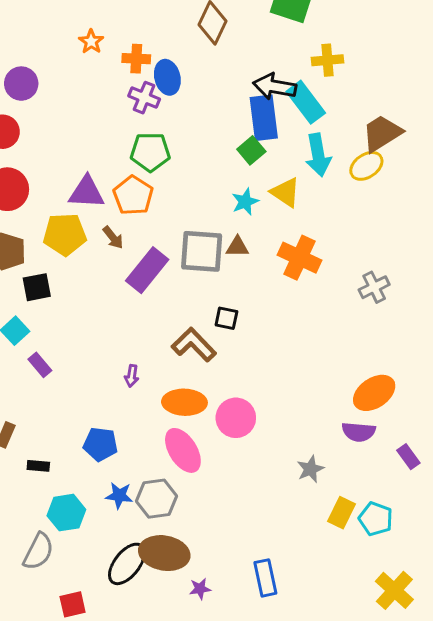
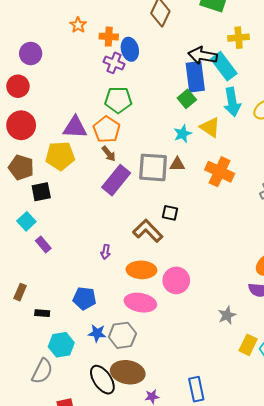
brown arrow: (113, 237) -> (109, 154), moved
pink ellipse: (183, 450) -> (140, 303), turned -48
black ellipse: (127, 564) -> (102, 380), turned -72

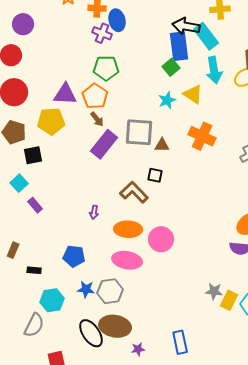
brown triangle: (177, 164) -> (162, 145), moved
gray star: (227, 315) -> (214, 291), moved, turned 30

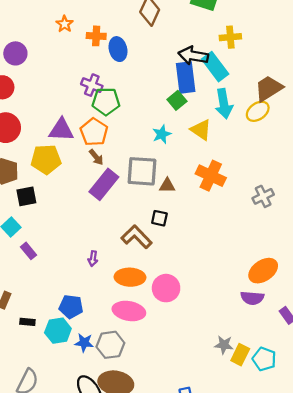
purple cross: (102, 33) -> (92, 85), moved
cyan star: (167, 100) -> (162, 134), moved
cyan hexagon: (52, 300) -> (58, 331), moved

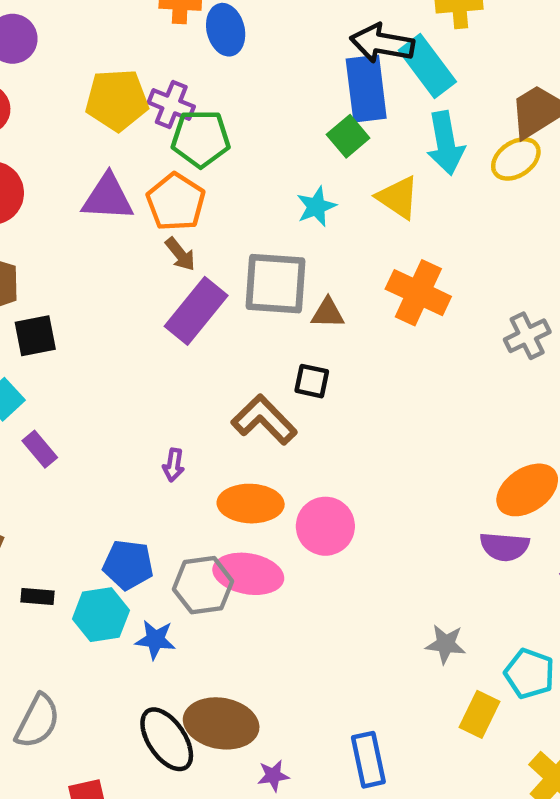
yellow pentagon: (46, 159) -> (117, 100), moved
gray hexagon: (110, 345) -> (203, 585), moved
yellow rectangle: (240, 355) -> (480, 714), moved

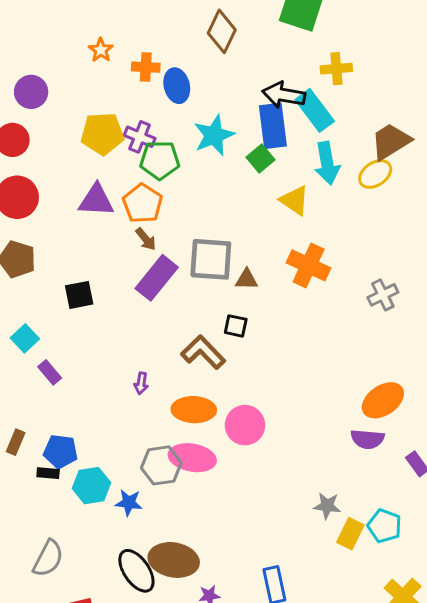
cyan star: (316, 207) -> (214, 135), moved, size x1.5
black square: (35, 336) -> (79, 295), moved
blue pentagon: (128, 565) -> (61, 451), moved
yellow rectangle: (480, 714) -> (350, 534), moved

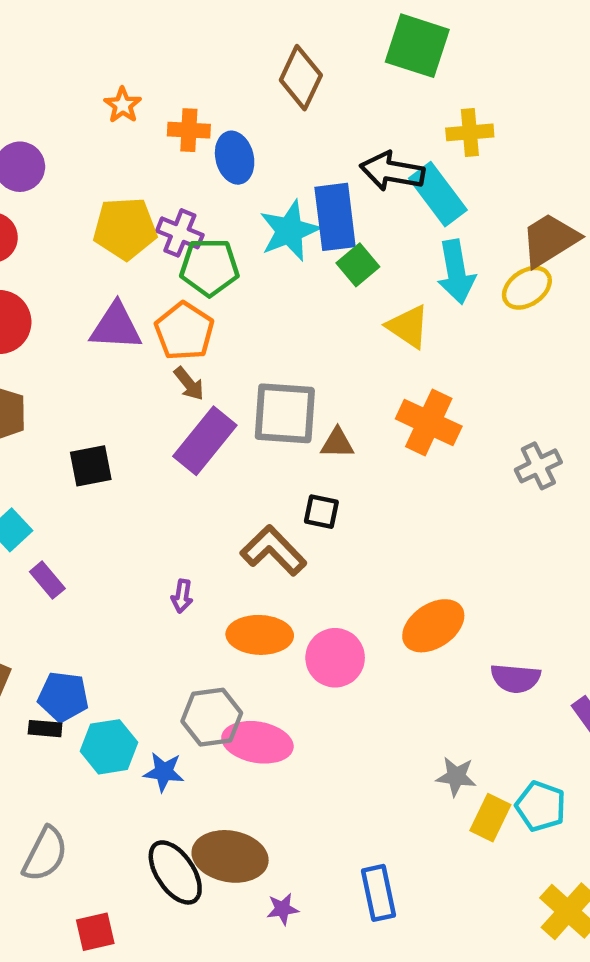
blue rectangle: (273, 126) -> (335, 217), moved
orange ellipse: (383, 400) -> (433, 626), moved
pink ellipse: (192, 458) -> (257, 742), moved

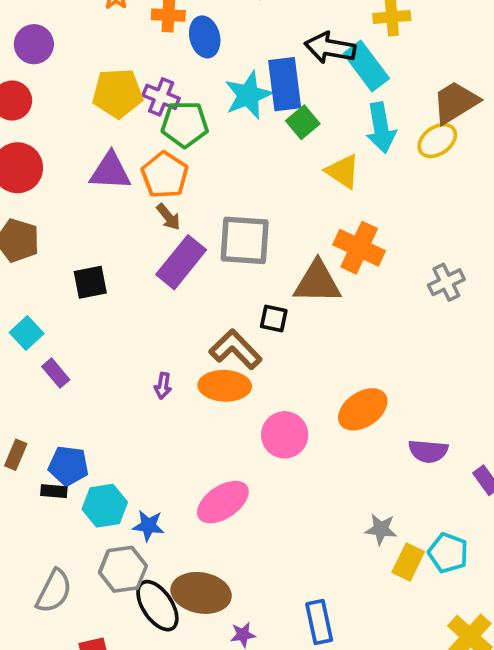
brown triangle: (337, 443) -> (317, 282), moved, size x1.8
orange ellipse: (260, 635) -> (225, 386), moved
gray hexagon: (212, 717) -> (123, 569), moved
pink ellipse: (257, 742) -> (223, 502), turned -44

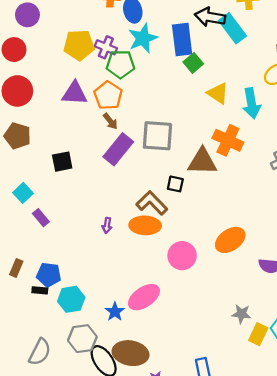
cyan star: (248, 95) -> (143, 38), moved
cyan arrow: (381, 128) -> (251, 103), moved
blue star: (148, 526) -> (115, 312), moved, turned 30

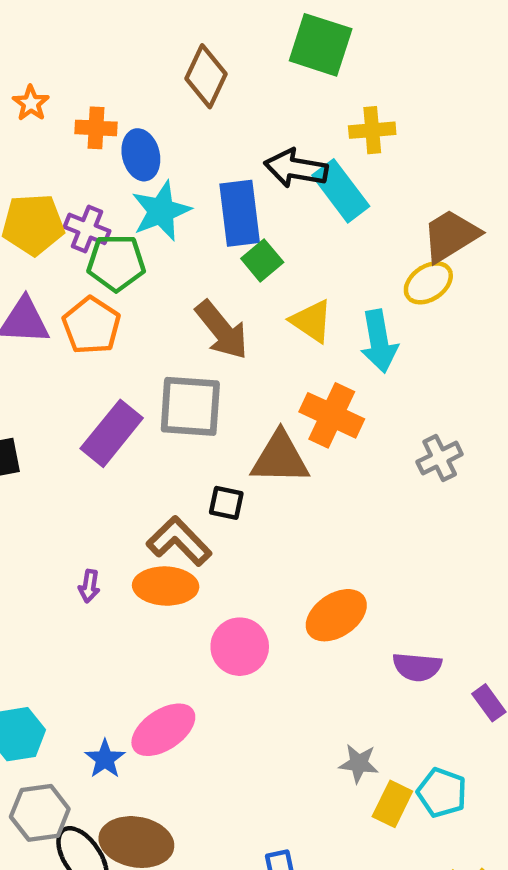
brown arrow: (110, 121) -> (222, 330), moved, size x1.8

